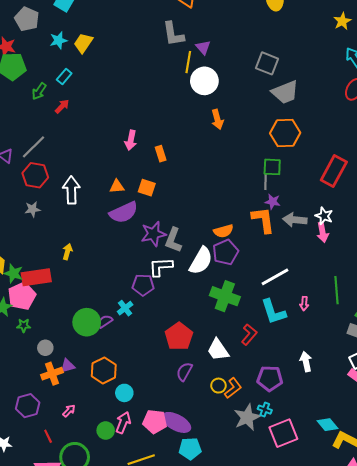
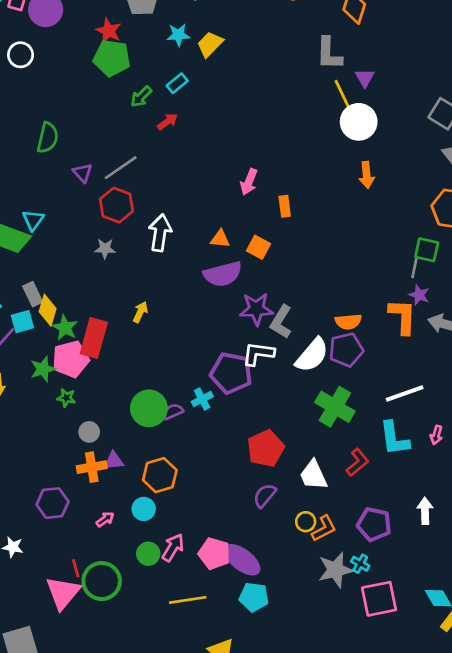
yellow line: (188, 62) -> (342, 94), turned -45
red rectangle: (36, 277) -> (94, 338), turned -76
purple pentagon: (143, 285) -> (231, 373), size x1.4
cyan circle: (124, 393) -> (144, 509), moved
red line: (48, 436) -> (76, 568), moved

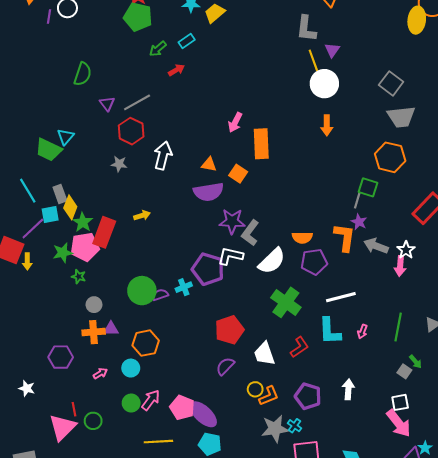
orange rectangle: (285, 206) -> (261, 144), size x1.8
yellow arrow: (140, 312) -> (142, 215), turned 42
purple pentagon: (346, 350) -> (314, 262), moved
green circle: (102, 581) -> (93, 421), size x0.6

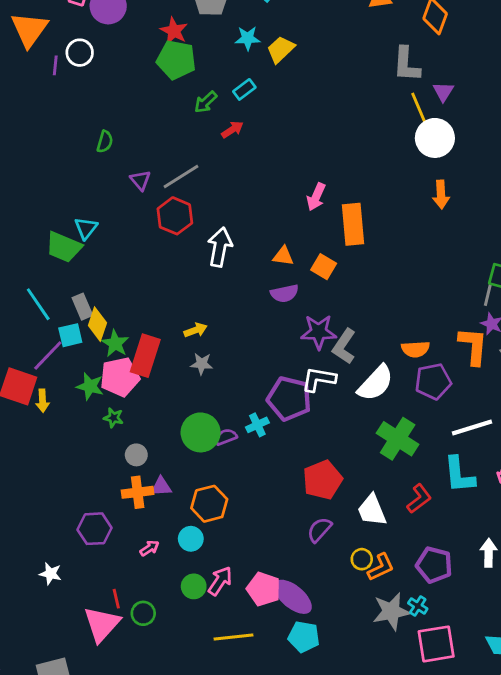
green semicircle: (83, 74) -> (105, 142), size x0.7
gray star: (119, 164) -> (202, 364), moved
purple semicircle: (208, 192) -> (285, 293), size x0.7
green star: (63, 253) -> (90, 386), turned 30

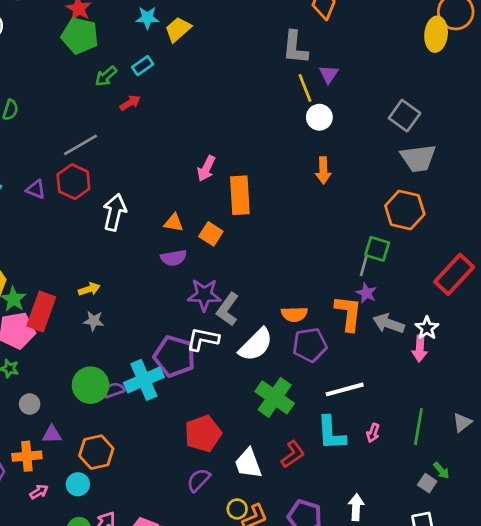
white circle: (435, 138) -> (319, 117), size x0.7
purple triangle: (140, 180) -> (36, 189), moved, turned -30
cyan cross: (257, 425) -> (144, 380), size x1.8
orange cross: (138, 492) -> (27, 456), moved

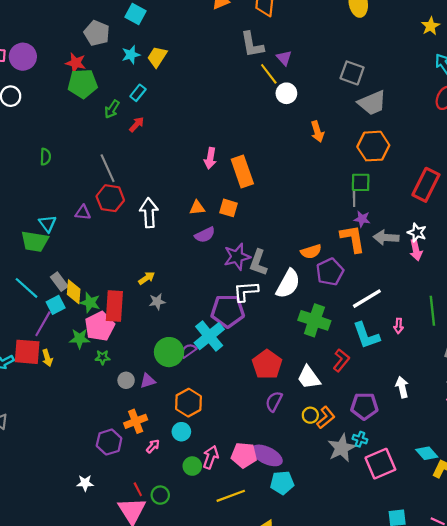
gray line: (80, 145) -> (108, 168), turned -68
orange arrow: (323, 170) -> (317, 132), moved
purple triangle: (52, 434) -> (148, 381), moved

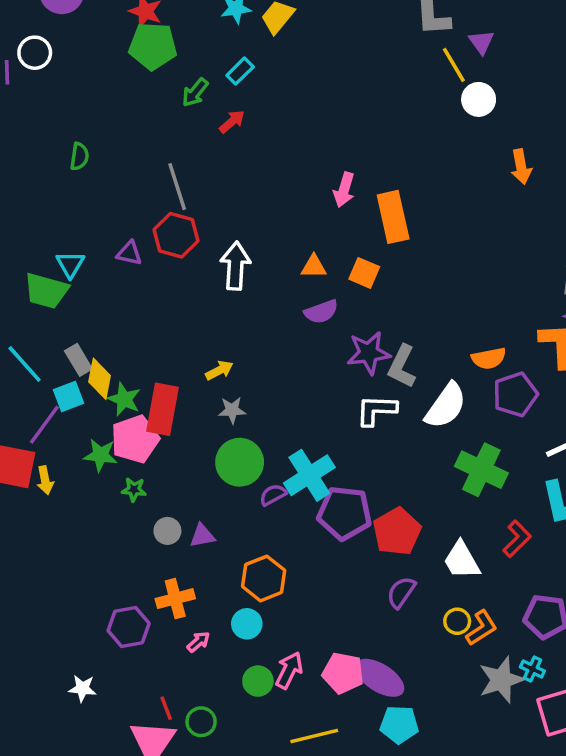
purple pentagon: (228, 311) -> (345, 513), moved
green circle: (169, 352) -> (240, 462), moved

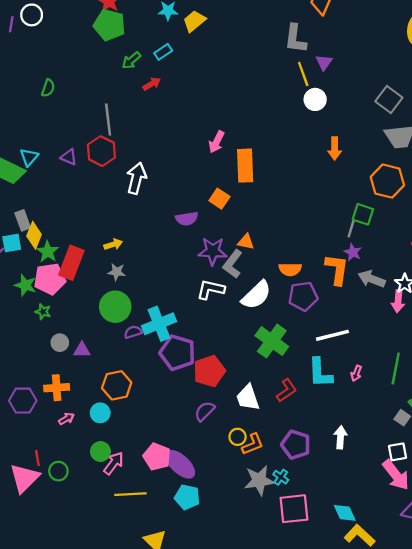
orange triangle: (314, 267) -> (246, 242), moved
pink arrow: (289, 670) -> (114, 463), moved

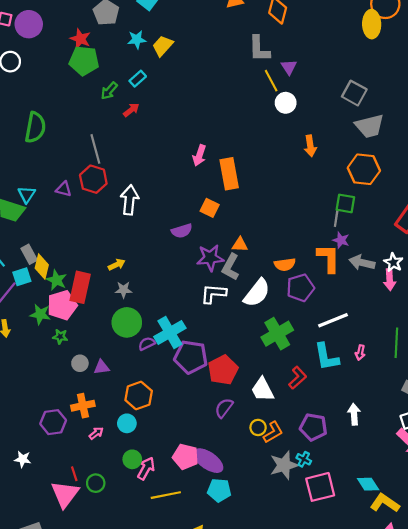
green semicircle: (48, 88) -> (35, 127), size x1.8
green cross: (272, 341) -> (277, 334), turned 32

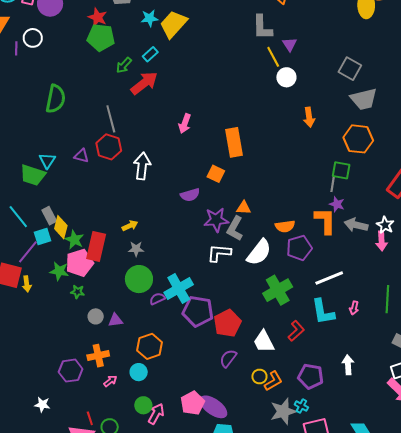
yellow trapezoid: (163, 46) -> (173, 24), size x1.4
red arrow: (131, 110) -> (144, 83), size x1.8
pink arrow: (199, 155) -> (185, 124), moved
pink pentagon: (186, 457) -> (192, 403), turned 30

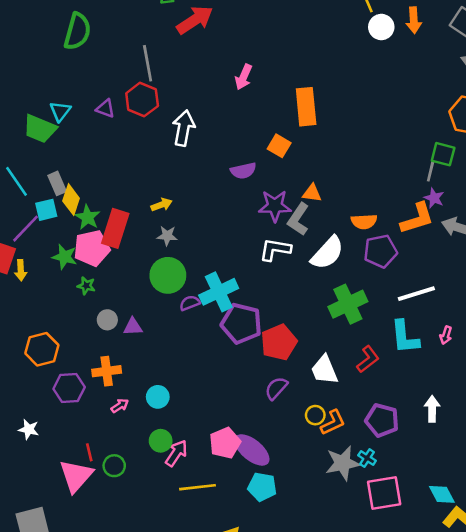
orange arrow: (309, 117) -> (414, 20), moved
orange L-shape: (325, 221) -> (417, 218), turned 68
orange hexagon: (150, 346) -> (42, 349), moved

